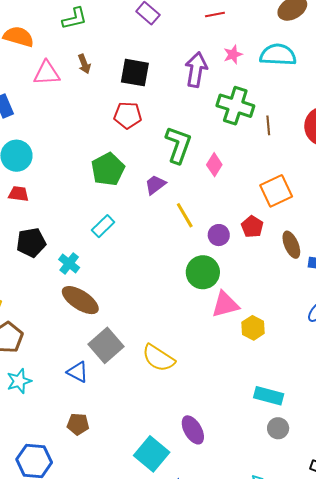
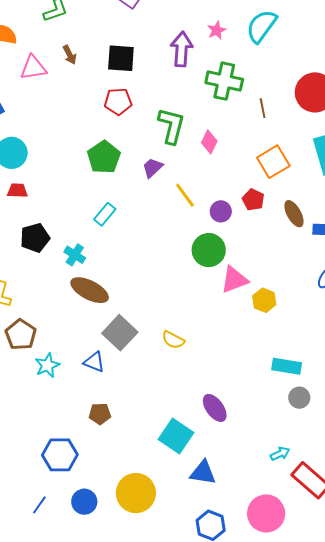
cyan semicircle: (278, 55) -> (261, 26), turned -51
brown line: (268, 125) -> (263, 108), moved
yellow semicircle: (158, 358) -> (173, 340), size x0.7
cyan star: (19, 381) -> (47, 365), moved

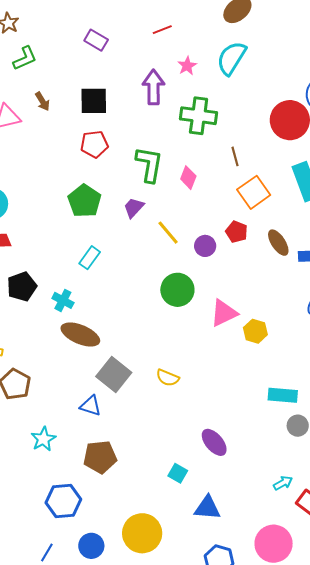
brown line: (263, 108) -> (235, 156), moved
green circle: (209, 250) -> (177, 290), moved
cyan star: (47, 365) -> (43, 439), moved
brown pentagon: (100, 414) -> (100, 457), size x1.5
cyan square: (176, 436) -> (178, 473), size x0.6

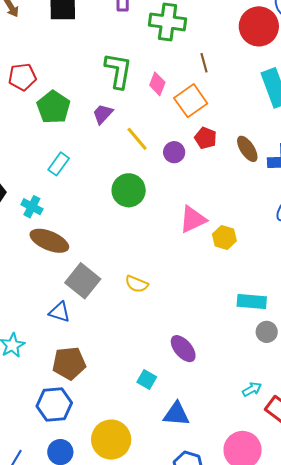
red pentagon: (94, 144) -> (22, 77), moved
orange square: (254, 192) -> (191, 101), moved
green circle: (177, 290) -> (129, 190), moved
blue hexagon: (63, 501) -> (54, 404), moved

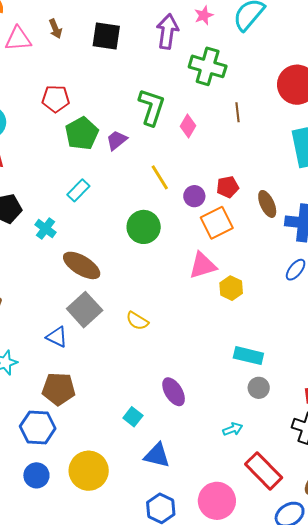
orange square: (191, 101) -> (217, 223), moved
purple trapezoid: (103, 114) -> (117, 140), moved
red pentagon: (206, 138) -> (228, 187), turned 30
brown ellipse: (49, 241) -> (82, 265), moved
cyan arrow: (252, 389) -> (233, 429), moved

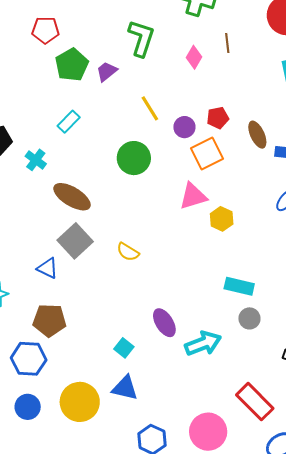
pink diamond: (188, 126) -> (194, 57), moved
cyan arrow: (233, 429) -> (203, 344), moved, size x1.8
blue triangle: (157, 455) -> (125, 388), moved

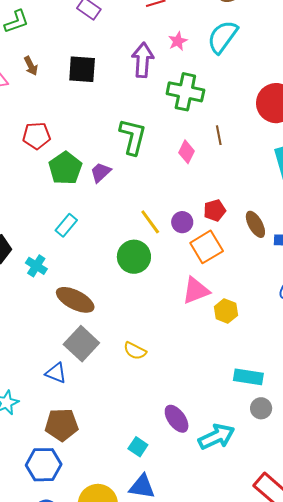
yellow line: (150, 108) -> (150, 222), moved

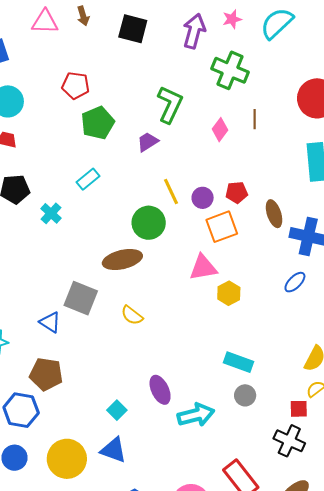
purple trapezoid: (101, 172) -> (148, 142), moved
brown ellipse: (75, 300) -> (122, 259), moved, turned -51
gray square: (81, 344) -> (81, 298), turned -32

